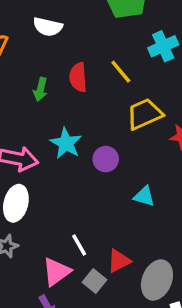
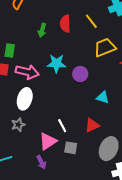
cyan star: (66, 143) -> (56, 63), turned -30
red triangle: (119, 261) -> (92, 125), moved
gray square: (94, 281) -> (71, 148), turned -32

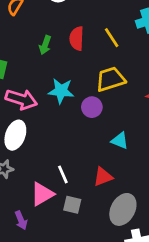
yellow trapezoid: (105, 47) -> (111, 79), moved
purple arrow: (41, 162) -> (21, 220), moved

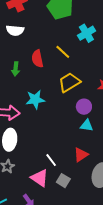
purple circle: (92, 107) -> (84, 107), moved
pink triangle: (42, 194) -> (40, 178), turned -42
gray square: (72, 205) -> (63, 181), turned 32

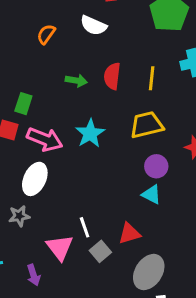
yellow line: (63, 52) -> (152, 78), turned 35
green arrow: (16, 69) -> (76, 81), turned -104
cyan star: (35, 99) -> (90, 133), turned 30
gray square: (63, 181) -> (100, 251), moved

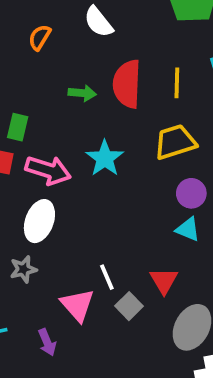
white semicircle: (93, 25) -> (98, 22), turned 32
red semicircle: (112, 76) -> (127, 84), size x1.4
red triangle: (129, 234) -> (164, 281), turned -40

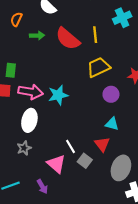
red semicircle: (127, 84) -> (68, 39), turned -45
green arrow: (82, 93) -> (37, 36), moved
cyan star: (105, 158) -> (58, 95), moved, turned 30
cyan triangle: (188, 229) -> (112, 124), moved

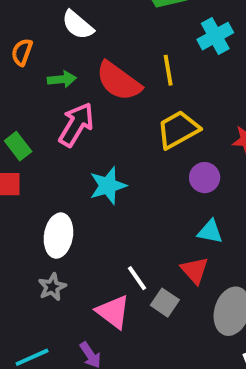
green rectangle: (11, 70) -> (18, 146), turned -40
pink arrow: (31, 92) -> (76, 125), moved, turned -65

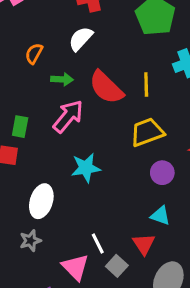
white semicircle: (78, 25) -> (81, 39), turned 84
green rectangle: (18, 146) -> (20, 127), turned 40

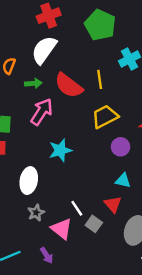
white semicircle: (81, 39) -> (44, 50), size x1.4
gray star: (30, 241) -> (36, 213), moved

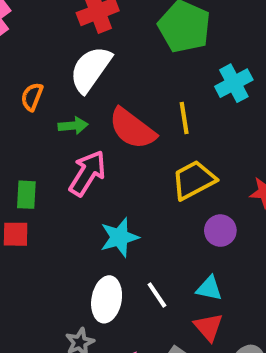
white ellipse: (29, 181) -> (107, 299), moved
cyan triangle: (123, 181) -> (209, 288), moved
white line: (77, 208) -> (157, 295), moved

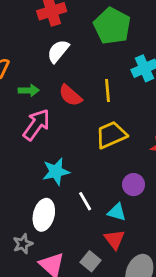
white semicircle: (90, 69) -> (58, 51), moved, size x0.7
red semicircle: (132, 129) -> (70, 95), size x0.7
purple circle: (220, 231) -> (134, 185), moved
white line: (157, 295) -> (85, 201), moved

